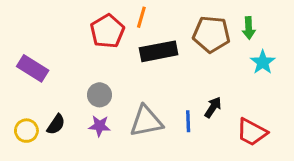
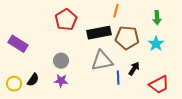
orange line: (141, 17) -> (116, 11), moved
brown pentagon: (211, 34) -> (127, 38), moved
cyan star: (263, 62) -> (156, 44), moved
gray triangle: (146, 121) -> (102, 61), moved
red trapezoid: (252, 132) -> (159, 85), turned -55

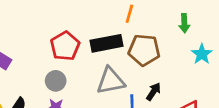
red pentagon: (66, 20) -> (65, 46), moved
cyan star: (156, 44) -> (202, 54), moved

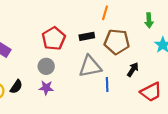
black rectangle: (107, 43) -> (87, 36), size x0.6
black arrow: (154, 92) -> (133, 70), moved

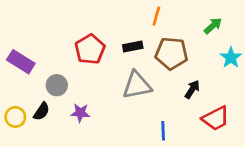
green arrow: (149, 20) -> (213, 26), turned -128
gray circle: (46, 66) -> (57, 85), moved
blue line: (107, 85) -> (163, 131), moved

